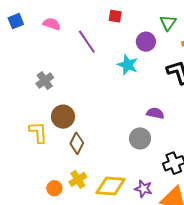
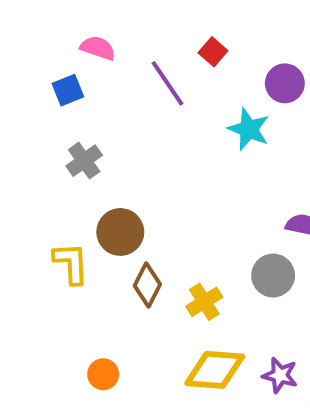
red square: (115, 16) -> (213, 52), moved, turned 32
blue square: (16, 21) -> (68, 90), moved
yellow cross: (78, 179) -> (204, 302), moved

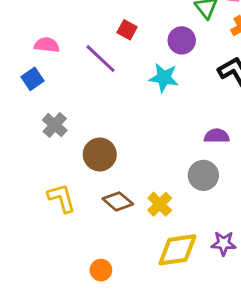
brown circle: (120, 232) -> (100, 154), moved
brown diamond: (147, 285) -> (118, 201), turned -64

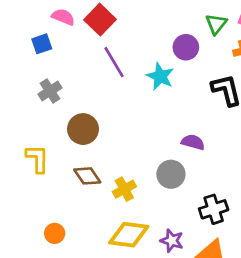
red square: (127, 30) -> (100, 20), moved, size x1.6
purple line: (101, 59) -> (114, 62), moved

